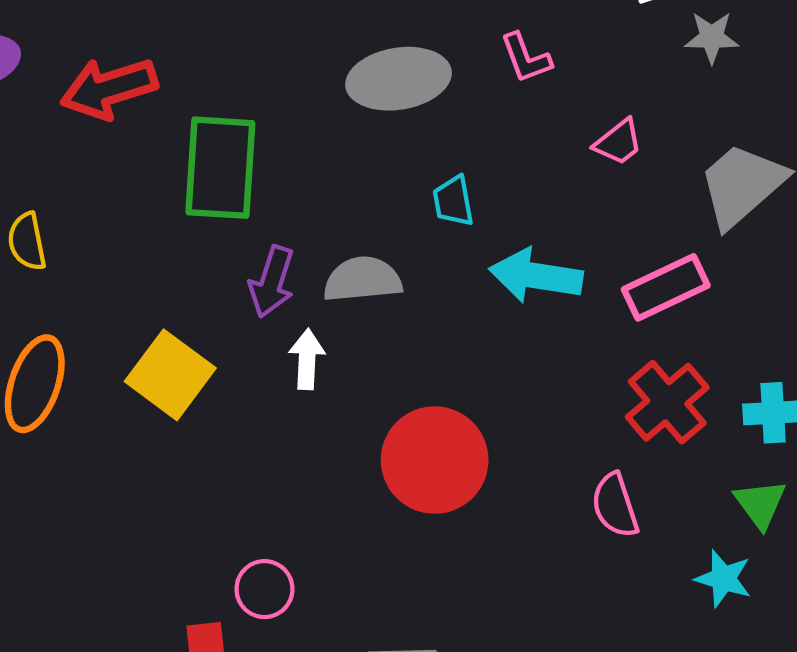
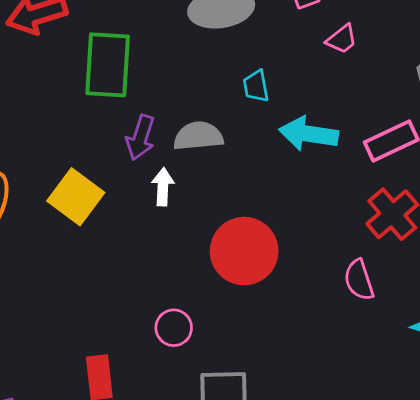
pink trapezoid: (618, 142) -> (342, 39), moved
pink circle: (264, 589) -> (174, 328), moved

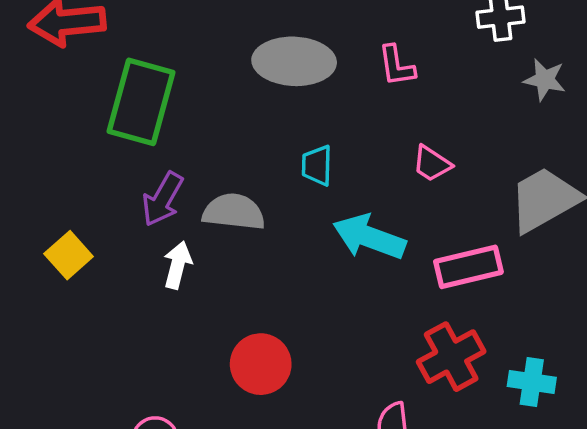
pink trapezoid: (342, 39) -> (432, 164), moved, turned 60
yellow square: (76, 197) -> (69, 255), size x0.7
red circle: (244, 251) -> (261, 364), size x0.7

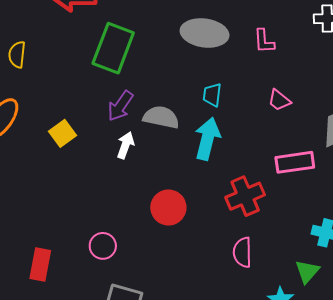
cyan arrow: (369, 237) -> (207, 139), moved, turned 78
red cross: (451, 357) -> (245, 196), moved

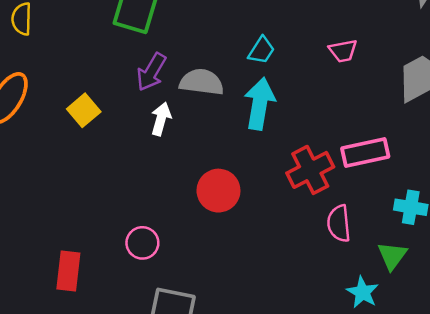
cyan trapezoid: (212, 95) -> (261, 50), turned -150
pink trapezoid: (279, 100) -> (343, 51), turned -45
pink rectangle: (295, 162) -> (365, 152), moved
pink semicircle: (242, 252) -> (339, 223), moved

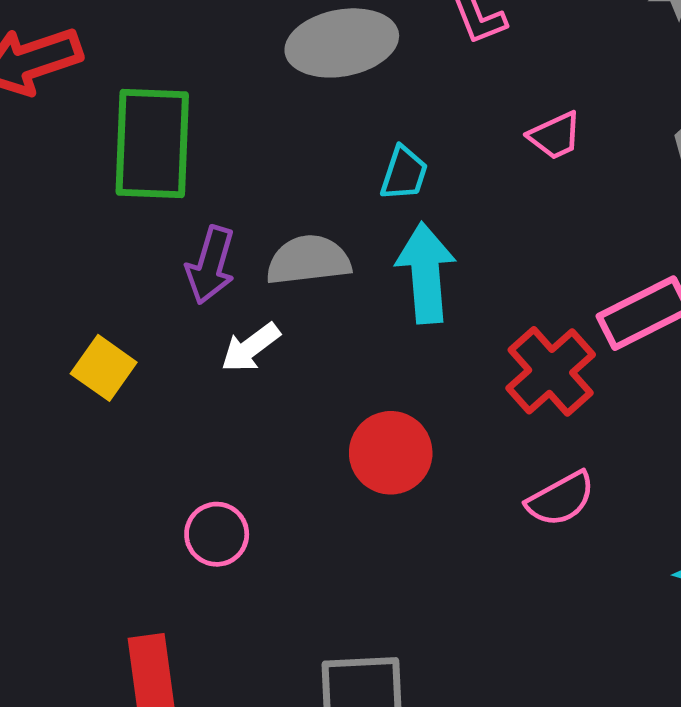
white arrow: (161, 119) -> (251, 348), turned -128
pink semicircle: (339, 223) -> (561, 499), moved, turned -99
pink circle: (142, 243) -> (217, 534), moved

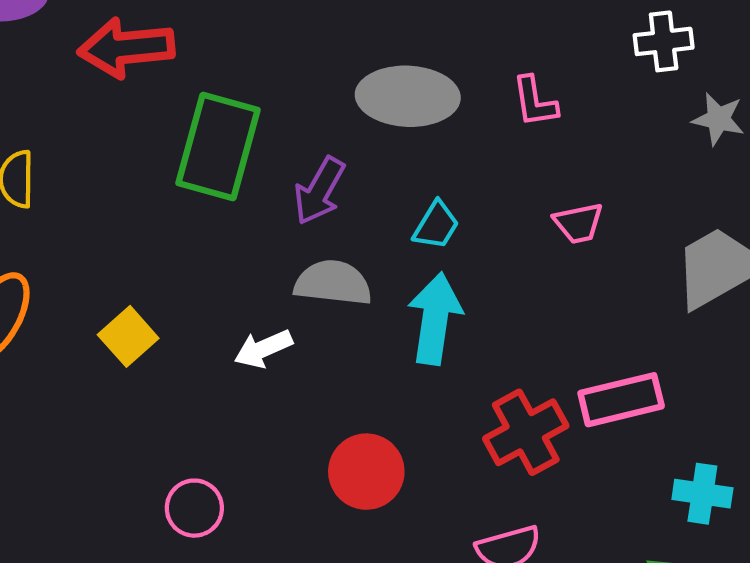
purple arrow: (211, 265) -> (319, 191), moved

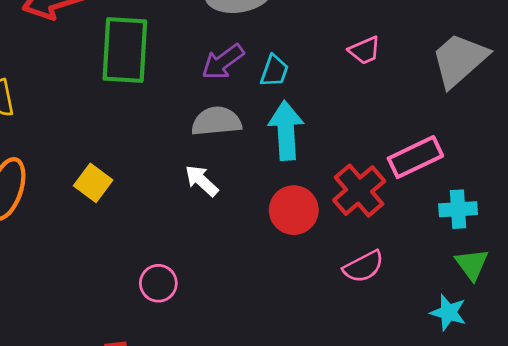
purple arrow: (319, 191) -> (223, 62), moved, turned 36
white arrow: (263, 349) -> (202, 181), moved, turned 78
red circle: (366, 472) -> (294, 210), moved
cyan cross: (702, 494) -> (458, 209), moved

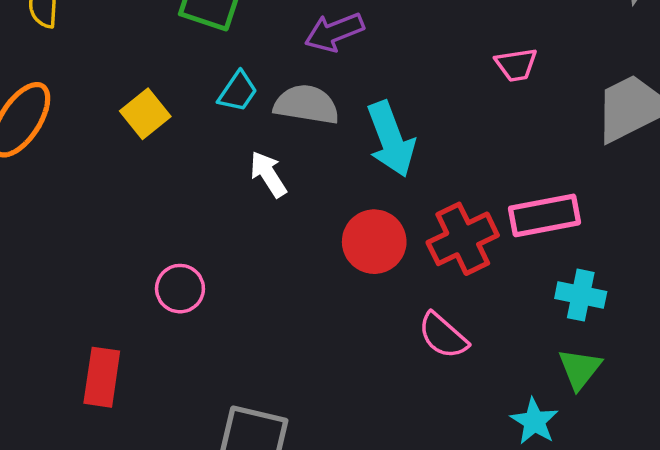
cyan trapezoid: (274, 71) -> (238, 92), moved
cyan arrow: (286, 130) -> (391, 139), turned 148
yellow square: (93, 183) -> (145, 114), moved
pink semicircle: (363, 267) -> (443, 336), turned 54

